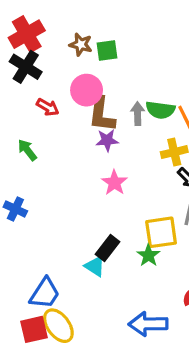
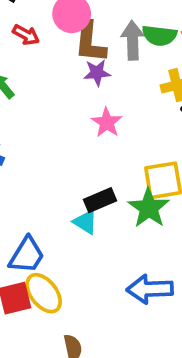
gray arrow: (138, 114) -> (133, 40), size x1.4
black rectangle: (108, 248) -> (100, 200), turned 30
green star: (148, 255) -> (149, 208), size x1.5

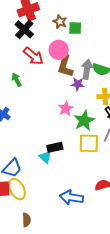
red arrow: (26, 35) -> (33, 56), size x1.5
purple star: (97, 73) -> (78, 84), moved
green star: (149, 208) -> (84, 120), moved

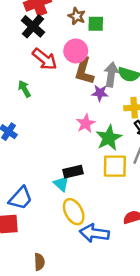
yellow ellipse: (17, 189) -> (74, 212), moved

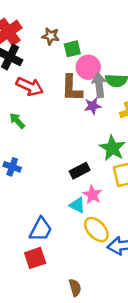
green square: (96, 24) -> (72, 49), moved
pink circle: (76, 51) -> (88, 67), moved
pink star: (86, 123) -> (92, 195), moved
black rectangle: (73, 172) -> (80, 171), moved

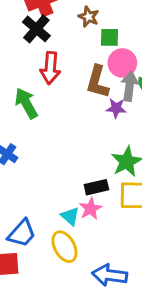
red arrow: (30, 86) -> (50, 68), turned 56
green arrow: (17, 121) -> (26, 103), size x1.5
black rectangle: (80, 171) -> (96, 187), moved
yellow ellipse: (96, 230) -> (64, 247), moved

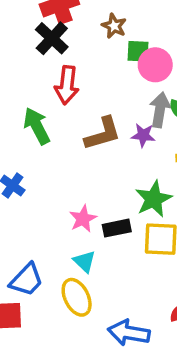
pink circle: (122, 63) -> (155, 65), moved
brown L-shape: (97, 82) -> (103, 134), moved, turned -124
pink star: (90, 209) -> (83, 219), moved

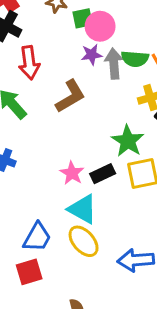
purple star: (143, 135) -> (92, 55), moved
cyan triangle: (84, 261) -> (82, 209), size x1.5

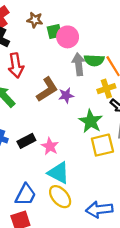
purple star: (92, 55) -> (66, 95), moved
black rectangle: (103, 174) -> (26, 141), moved

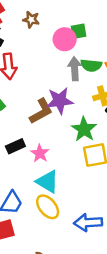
green square: (54, 31) -> (79, 31), moved
brown L-shape: (47, 89) -> (41, 111), moved
purple star: (66, 95) -> (60, 101), size x1.6

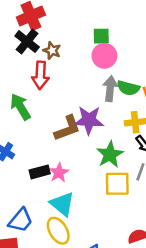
brown star: (31, 20) -> (52, 50), moved
green square: (79, 31) -> (101, 36), moved
black rectangle: (15, 146) -> (40, 172), moved

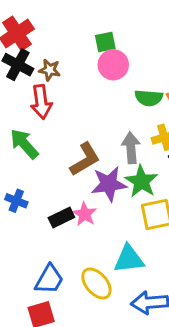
gray arrow: (110, 89) -> (131, 148), moved
purple star: (89, 120) -> (109, 184), moved
cyan triangle: (62, 204) -> (129, 259), moved, turned -36

